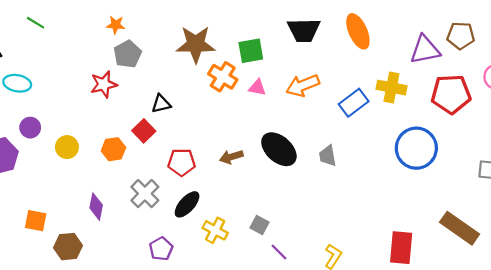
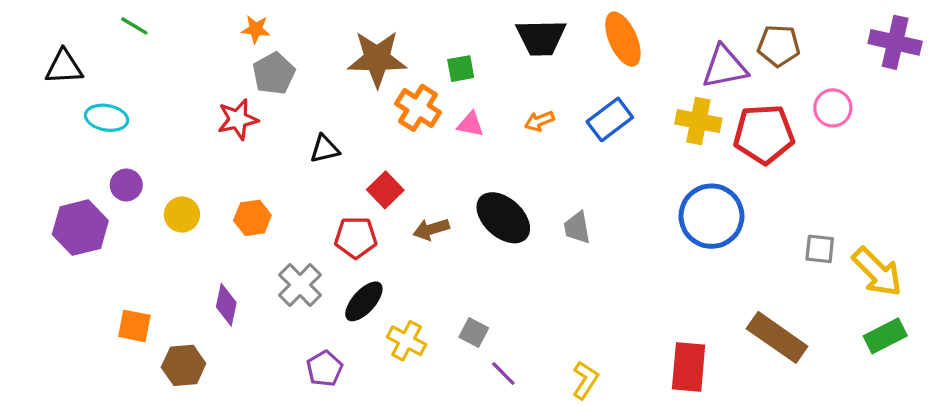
green square: (251, 51) -> (461, 69), size x0.7
orange arrow: (303, 85) -> (539, 121), size x0.6
yellow cross: (391, 88) -> (698, 121), moved
blue rectangle: (354, 103) -> (610, 119), moved
red square: (144, 131) -> (385, 190), moved

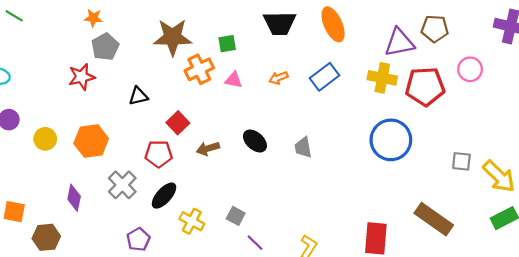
orange cross: (418, 108) -> (199, 69), turned 32
orange hexagon: (252, 218) -> (91, 141), size x1.4
black ellipse: (503, 218) -> (255, 141), size x0.7

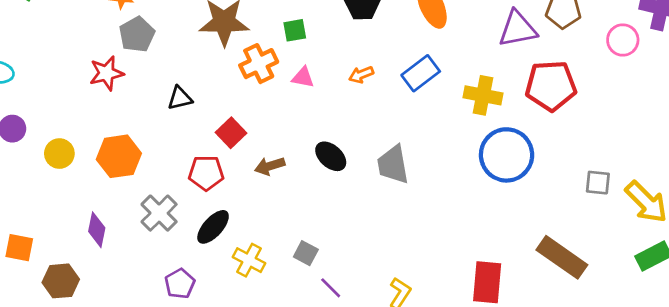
pink circle: (470, 69) -> (623, 40), moved
yellow cross: (382, 78) -> (483, 95), moved
gray trapezoid: (303, 147) -> (393, 165), size x1.4

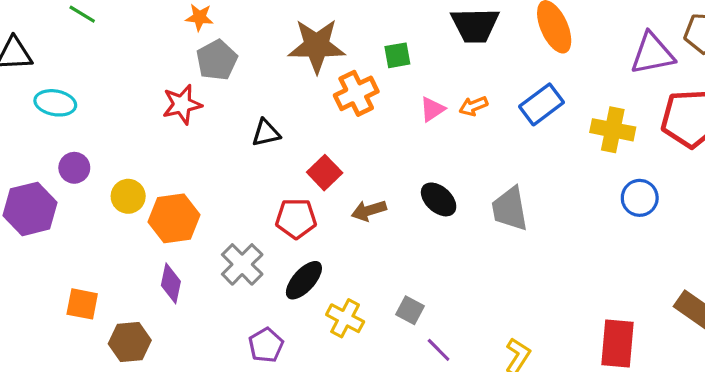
pink triangle: (303, 77) -> (432, 109), moved, turned -45
blue circle: (507, 155) -> (640, 198), size x0.6
orange hexagon: (119, 156) -> (174, 218), moved

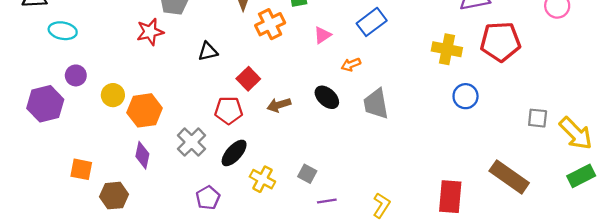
blue rectangle: (541, 104) -> (372, 22), moved
orange arrow: (473, 106) -> (351, 65), moved
purple line: (439, 350) -> (327, 201), turned -54

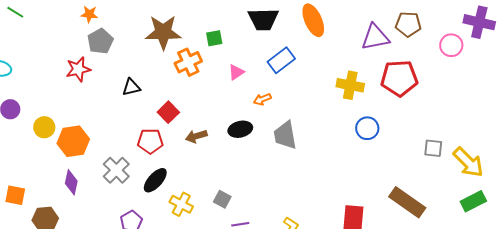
black ellipse: (327, 97) -> (240, 129), turned -55

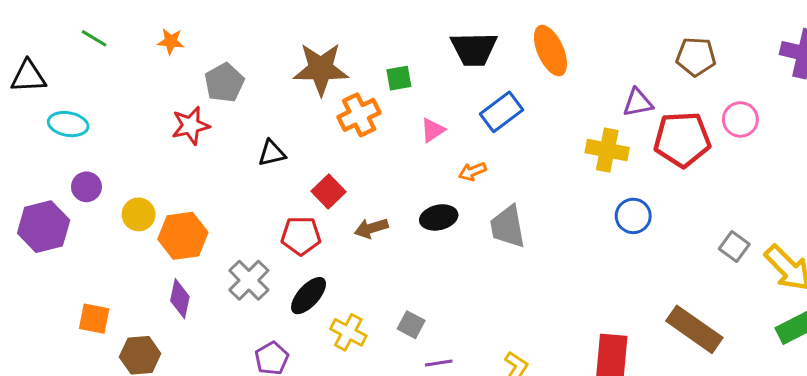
orange star: (89, 14) -> (171, 41), moved
purple triangle: (375, 37) -> (638, 103), moved, size x0.7
pink circle: (451, 45) -> (740, 119), moved
gray square: (433, 148) -> (734, 247), turned 30

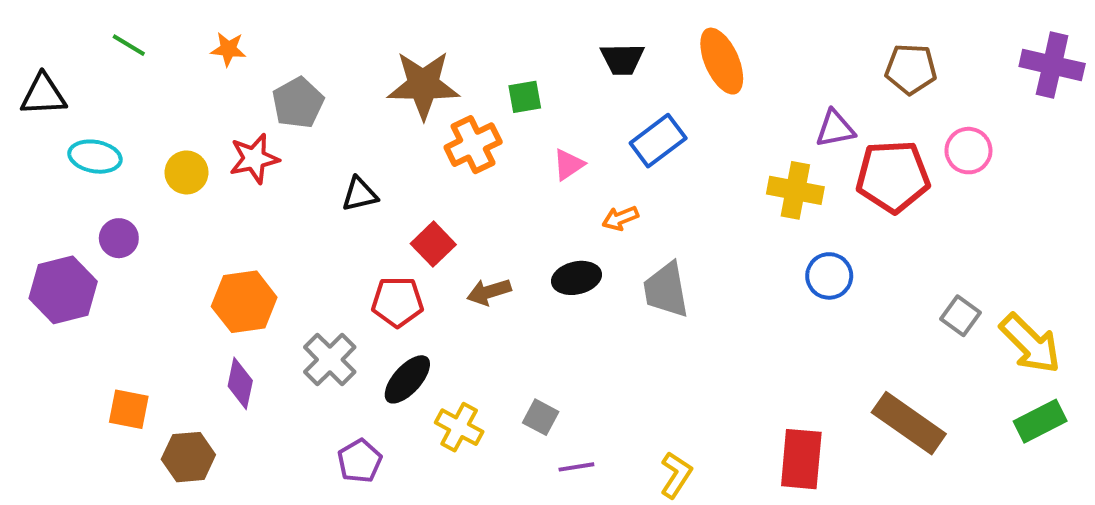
black trapezoid: (474, 49) -> (622, 59), size x0.7
yellow circle: (139, 214) -> (186, 172), moved

